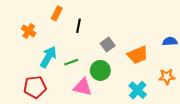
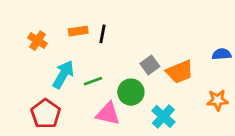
orange rectangle: (57, 13) -> (78, 31), moved, turned 56
gray square: (108, 44) -> (150, 65), moved
red pentagon: (35, 87) -> (46, 114), turned -30
cyan cross: (138, 90) -> (163, 116), moved

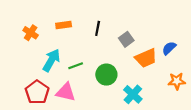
black line: (102, 34) -> (98, 28), moved
blue semicircle: (222, 54) -> (169, 48), moved, turned -40
gray square: (150, 65) -> (126, 39), moved
pink triangle: (108, 114) -> (66, 92), moved

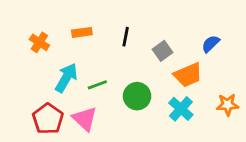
blue semicircle: (169, 48) -> (211, 44), moved
pink triangle: (66, 92) -> (85, 119), turned 30
cyan cross: (133, 94) -> (181, 109), moved

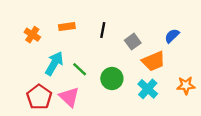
green line: (97, 85) -> (80, 69), turned 63

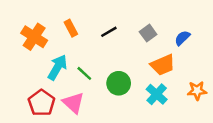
orange rectangle: (67, 27) -> (71, 28), turned 70
black line: (103, 30) -> (109, 32), turned 49
orange cross: (32, 35) -> (34, 37), size x1.5
gray square: (133, 42) -> (148, 33), moved

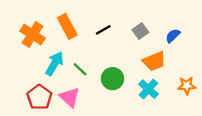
orange rectangle: (71, 28) -> (67, 26), size x1.5

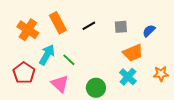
gray square: (140, 31) -> (121, 27), turned 32
green circle: (113, 79) -> (96, 88), moved
red pentagon: (39, 97) -> (24, 73), moved

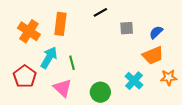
orange rectangle: (58, 23) -> (60, 24), turned 35
black line: (89, 26) -> (100, 12), moved
orange trapezoid: (133, 53) -> (153, 55), moved
green line: (69, 60) -> (72, 63), turned 32

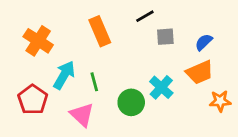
black line: (100, 12) -> (145, 16), moved
orange rectangle: (60, 24) -> (100, 31), moved, turned -30
cyan cross: (134, 81) -> (161, 87), moved
green circle: (100, 92) -> (131, 102), moved

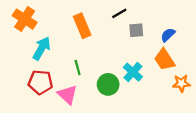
orange cross: (38, 41) -> (25, 19), moved
orange trapezoid: (200, 72) -> (164, 60), turned 80
cyan arrow: (64, 75) -> (42, 48), moved
red pentagon: (33, 100) -> (40, 82), moved, turned -30

